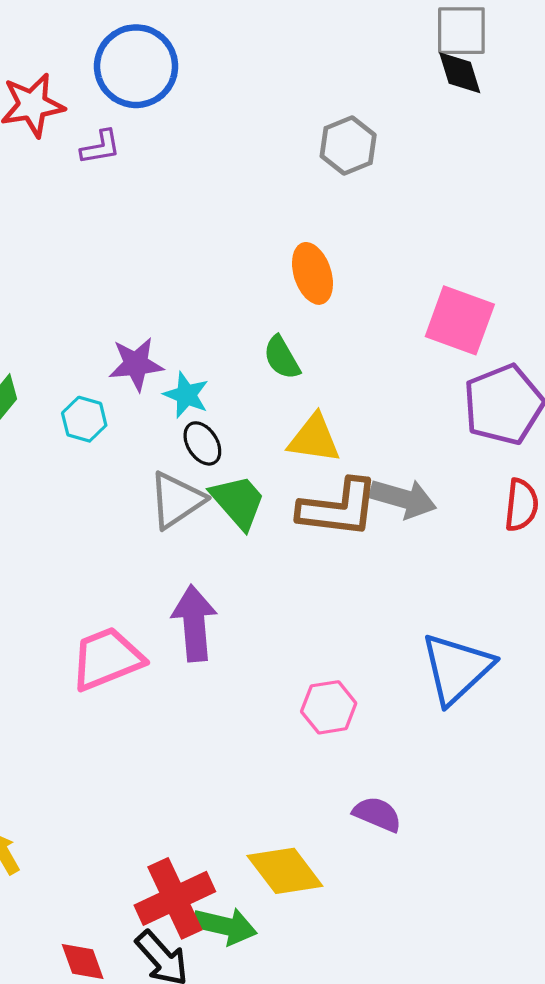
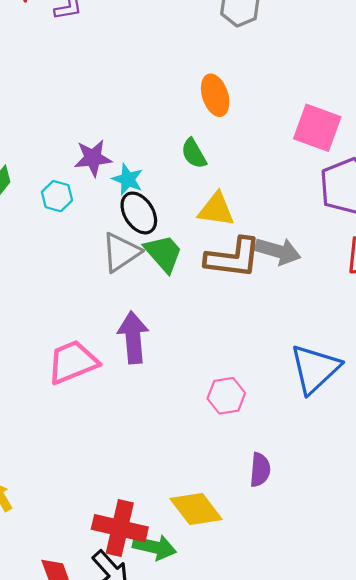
black ellipse: (202, 443) -> (139, 213), size x1.4
purple semicircle: (377, 814) -> (260, 470), turned 72
red cross: (175, 898) -> (120, 528), turned 38

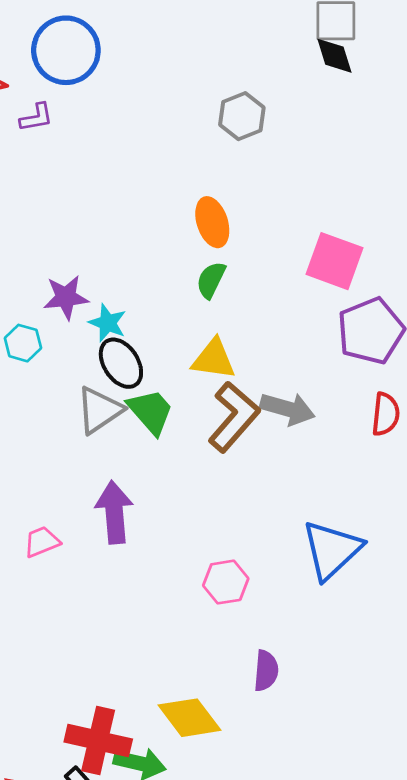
green semicircle: (194, 154) -> (211, 280), moved, turned 56
brown L-shape: (233, 258) -> (234, 417), turned -56
pink trapezoid: (73, 362) -> (42, 542), size x0.6

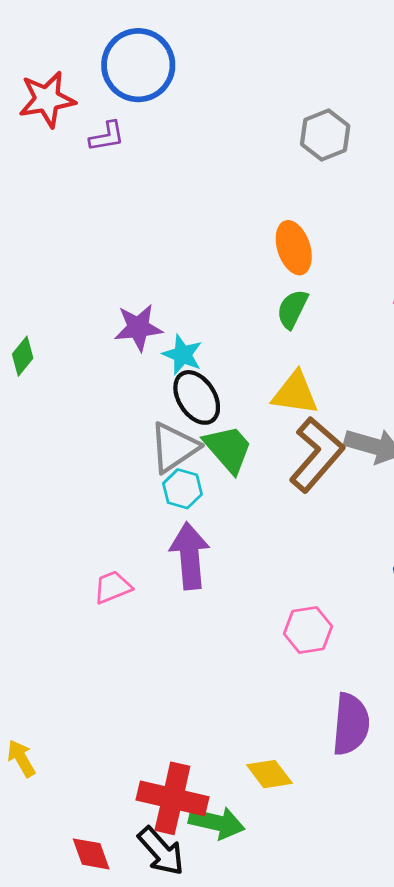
cyan hexagon: (23, 343) -> (182, 489), moved
purple semicircle: (266, 671) -> (351, 724), size x1.4
yellow diamond: (189, 718) -> (269, 774), size x0.7

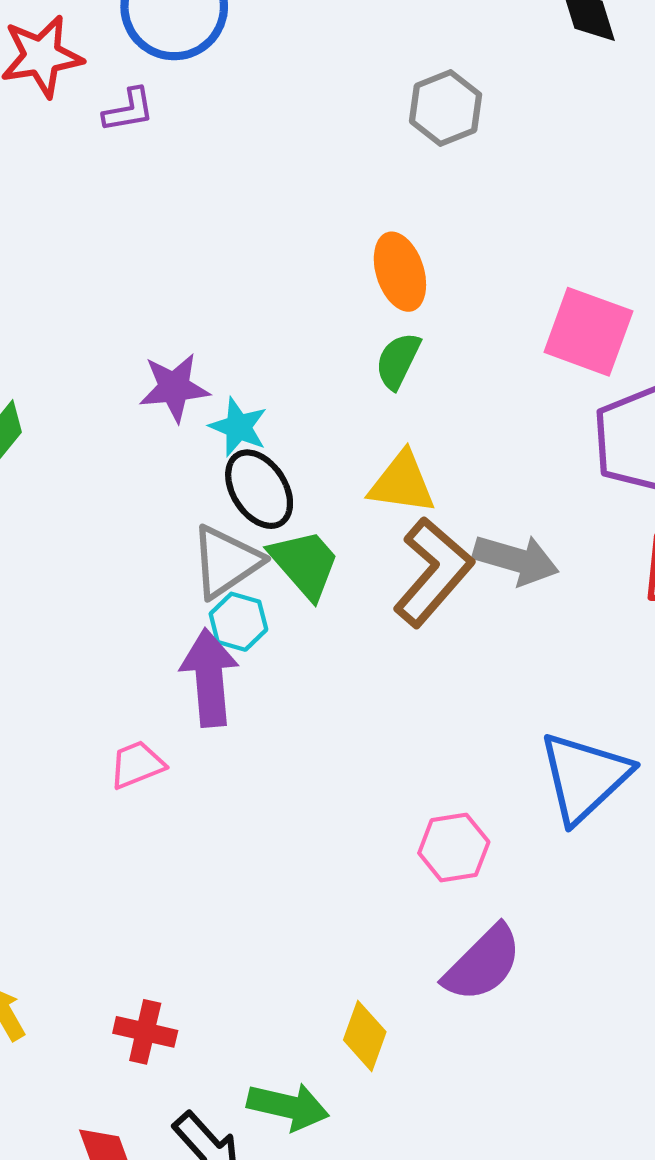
purple arrow: (190, 556) -> (209, 678), moved
pink hexagon: (308, 630) -> (454, 848), moved
purple semicircle: (351, 724) -> (483, 963), turned 40
yellow diamond: (269, 774) -> (365, 1036), turned 57
red cross: (172, 798) -> (145, 1032), moved, size x0.6

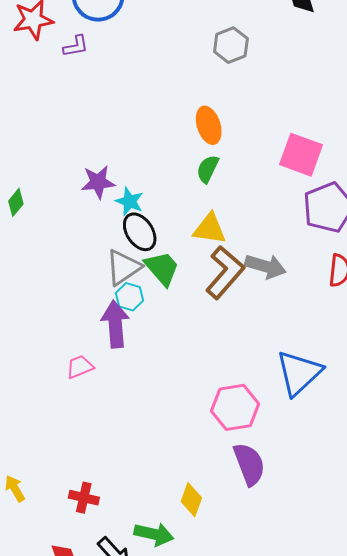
pink hexagon: (454, 848) -> (235, 407), size x1.4
purple semicircle: (483, 963) -> (249, 464), turned -66

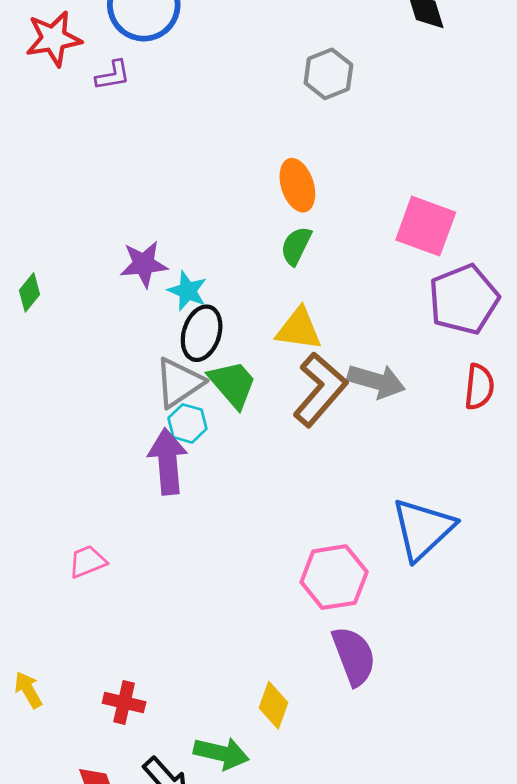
black ellipse: (140, 232) -> (202, 333), turned 51
pink trapezoid: (80, 367) -> (87, 562), moved

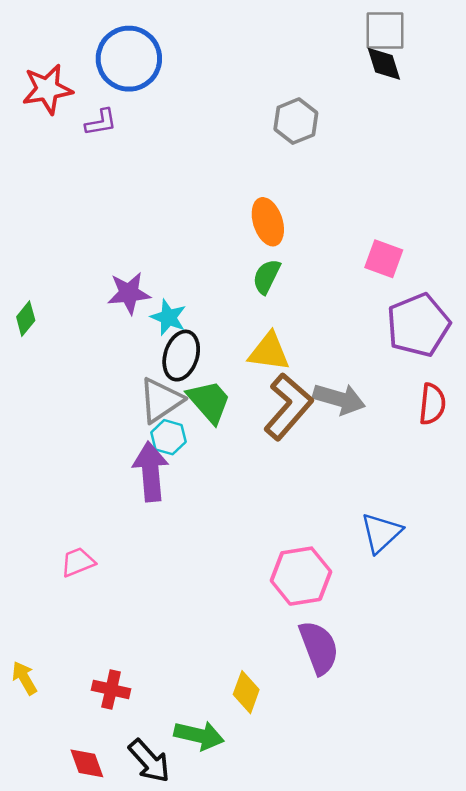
pink square: (426, 226) -> (384, 259), size x0.7
blue triangle: (423, 529) -> (381, 533), size x0.7

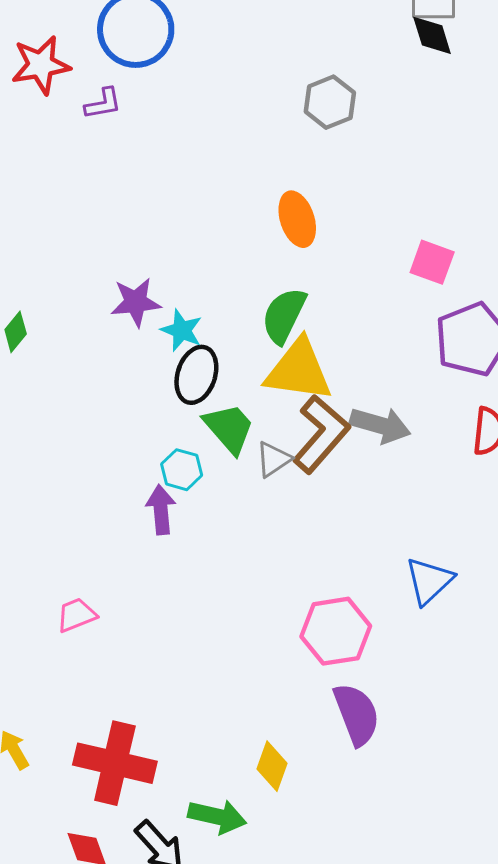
green semicircle: (267, 277) -> (284, 316), moved, size x1.4
yellow triangle: (269, 352) -> (299, 370), size x1.4
gray triangle: (161, 400) -> (274, 459), moved, size x0.7
purple arrow: (151, 472) -> (161, 510), size x0.7
red cross: (111, 690) -> (115, 763), size x1.8

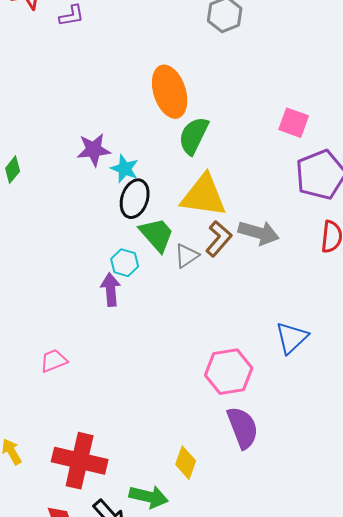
orange ellipse: (297, 219) -> (170, 92), moved, size x1.4
green semicircle: (284, 316) -> (194, 136), moved
brown L-shape: (321, 434) -> (219, 239), size x0.7

